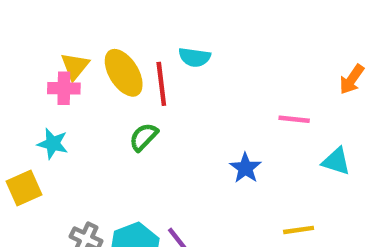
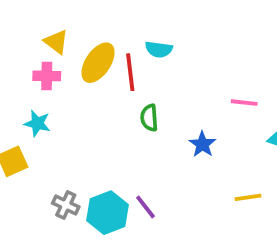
yellow triangle: (75, 66) -> (56, 42), moved, turned -32
yellow ellipse: (124, 73) -> (98, 63), turned 66
green semicircle: (144, 137) -> (149, 118), moved, turned -48

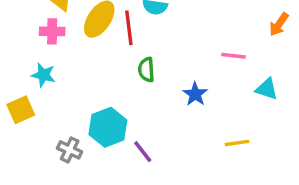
cyan hexagon: (108, 213) -> (108, 127), moved

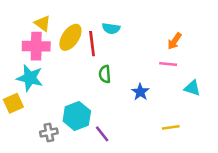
orange arrow: (279, 24) -> (175, 41), moved
pink cross: (52, 31) -> (36, 46), size x1.5
cyan star: (43, 75) -> (30, 78), size x1.5
gray cross: (70, 150) -> (49, 133), turned -36

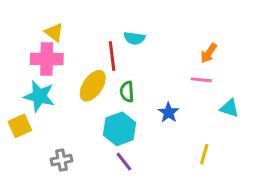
yellow ellipse: (70, 37) -> (93, 86), moved
cyan hexagon: (77, 116) -> (119, 129), moved
yellow line: (171, 127) -> (204, 154), turned -66

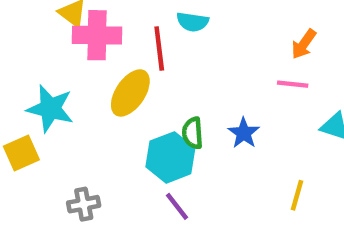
pink cross: (47, 59) -> (97, 35), moved
green semicircle: (127, 92) -> (193, 133), moved

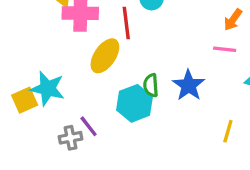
cyan star: (50, 109) -> (48, 89), moved
blue star: (244, 133) -> (189, 85), size x1.4
purple line: (177, 206) -> (89, 126), moved

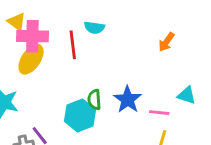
pink line: (225, 49) -> (159, 113), moved
yellow ellipse: (105, 56) -> (31, 59), moved

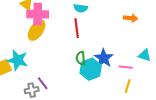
orange arrow: (166, 42) -> (131, 18), turned -120
red line: (73, 45) -> (77, 28), moved
cyan hexagon: (80, 115) -> (91, 69), moved

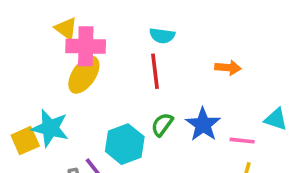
orange arrow: (131, 18) -> (228, 68), moved
green semicircle: (81, 58) -> (162, 125), turned 40
cyan hexagon: (91, 69) -> (125, 144), moved

